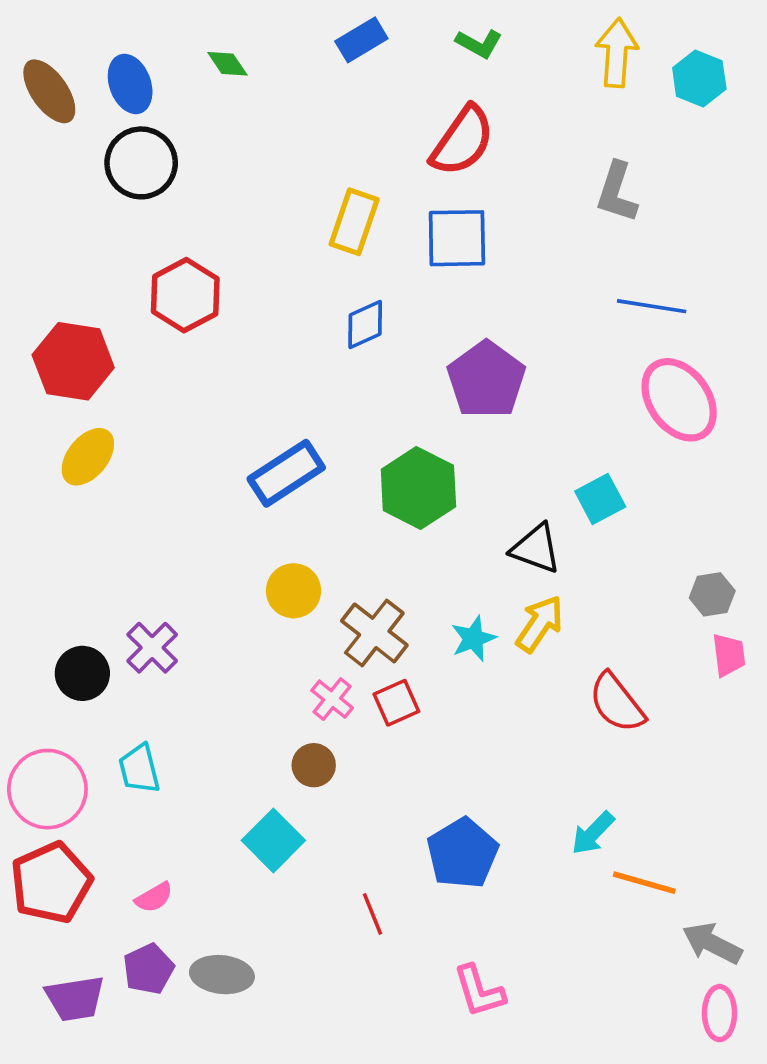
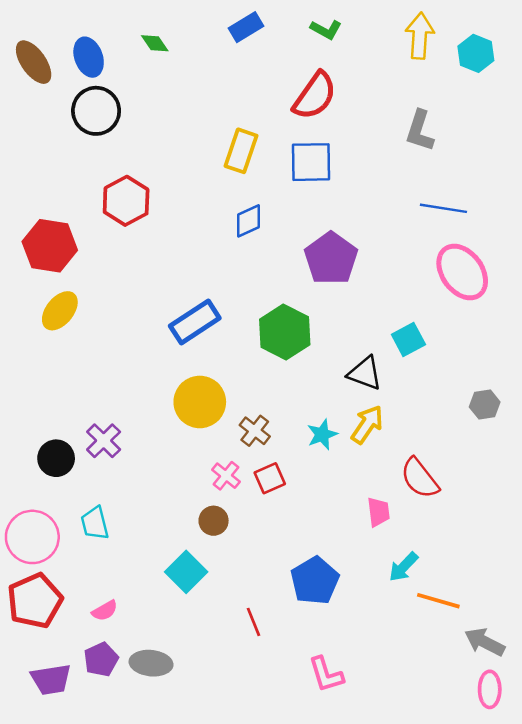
yellow circle: (294, 591) -> (200, 402), size x1.4
brown cross: (374, 633) -> (255, 431), size x0.7
pink trapezoid: (729, 655) -> (378, 512), moved

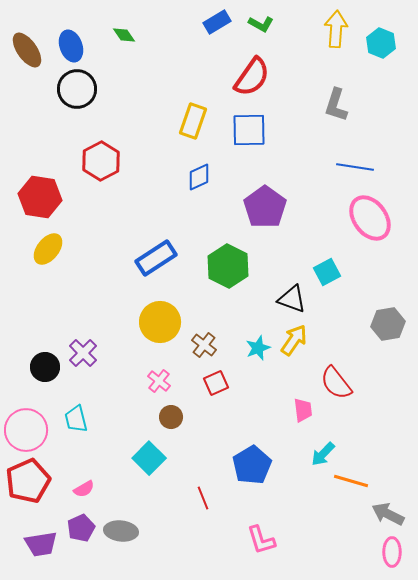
blue rectangle: (246, 27) -> (217, 22), moved
gray hexagon: (485, 404) -> (388, 324), size x1.4
pink cross: (226, 476) -> (159, 381), moved

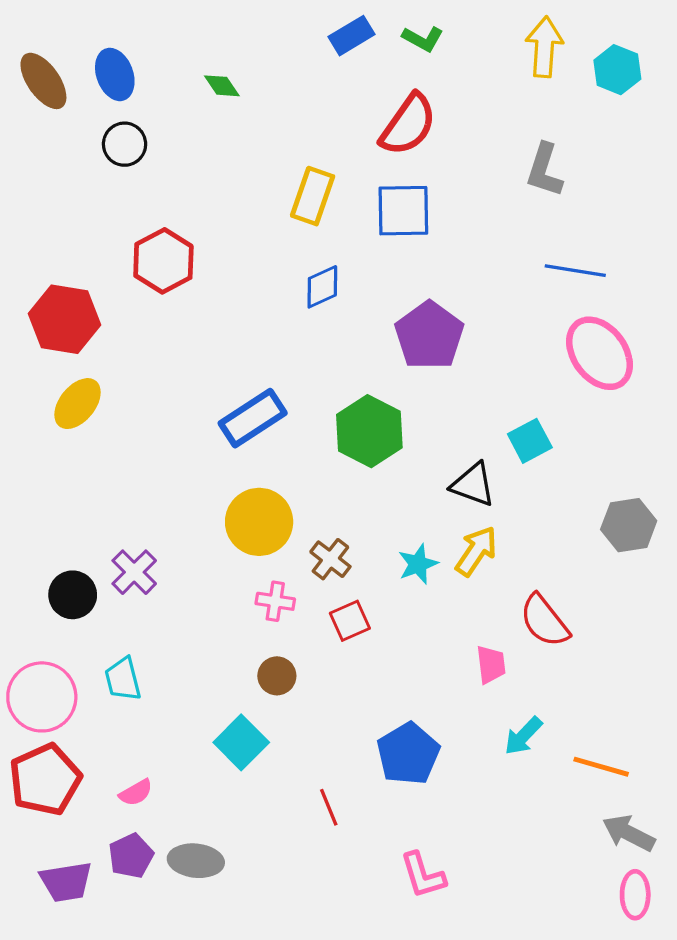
green diamond: (124, 35) -> (222, 86), moved
black circle: (77, 89) -> (125, 144), size x0.7
pink cross: (159, 381) -> (275, 601), moved, turned -30
orange line: (351, 481) -> (601, 767), moved

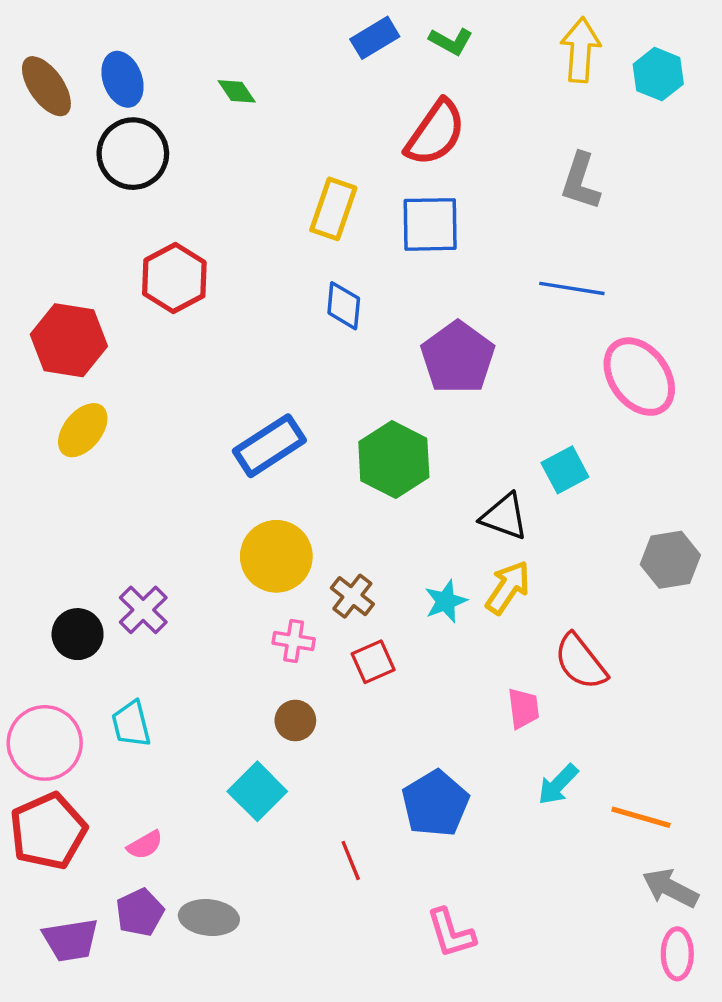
black circle: (125, 144) -> (133, 154), size x1.5
blue line: (575, 271) -> (572, 288), moved
blue diamond: (322, 287) -> (344, 306), turned -60

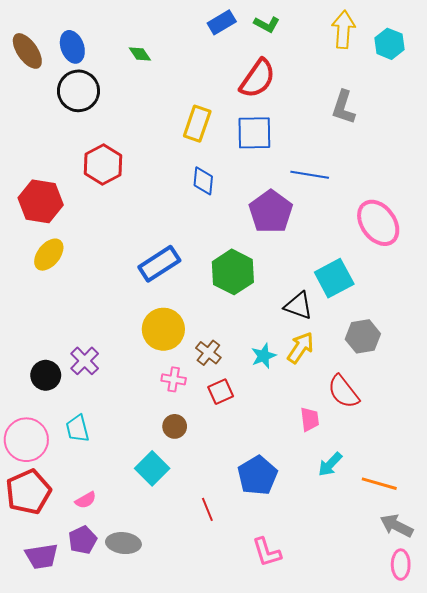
blue line: (572, 288) -> (310, 175), moved
cyan square: (565, 470) -> (334, 278), size x1.4
gray hexagon: (670, 560) -> (363, 336), moved

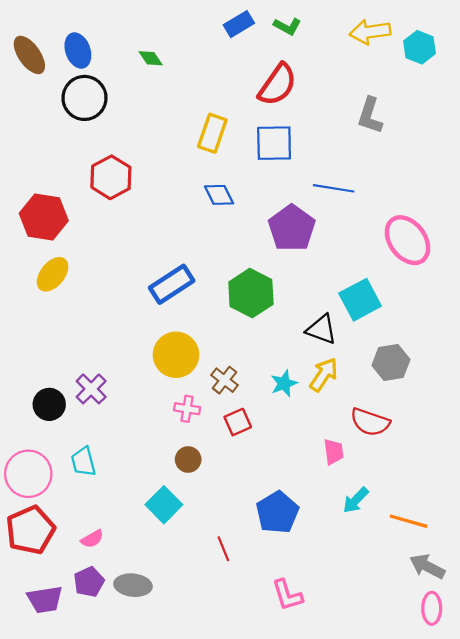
yellow arrow: (343, 29) -> (370, 32), turned -102
blue diamond: (203, 181) -> (219, 195), turned -32
red semicircle: (343, 392) -> (370, 422), turned -33

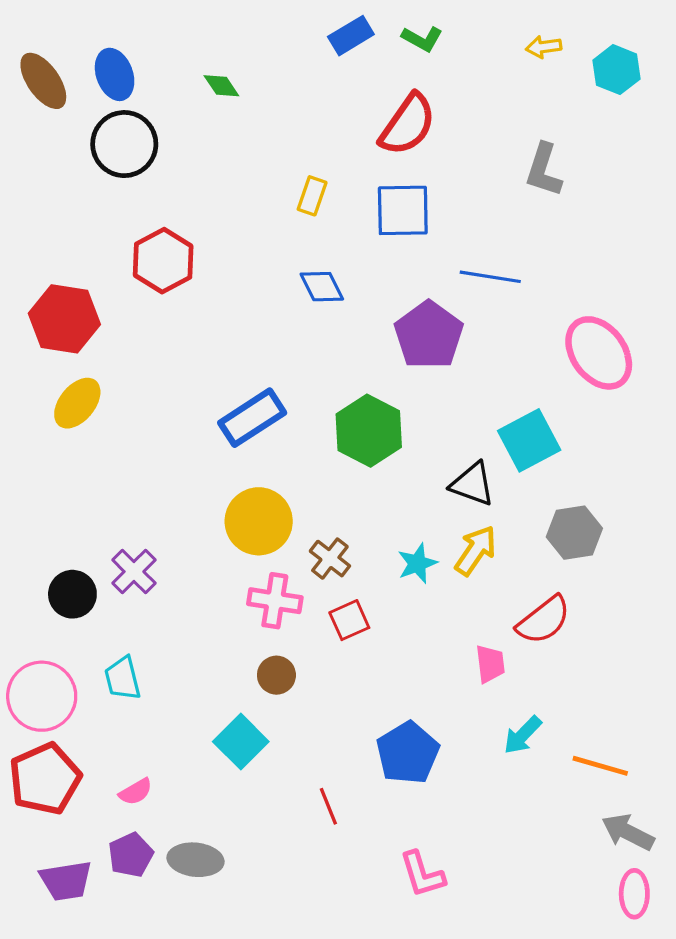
yellow arrow: (370, 32) -> (544, 47), size x0.6
yellow rectangle: (212, 133) -> (312, 196), size x0.7
pink cross: (187, 409) -> (275, 601), size x1.4
red semicircle: (370, 422) -> (544, 620), turned -57

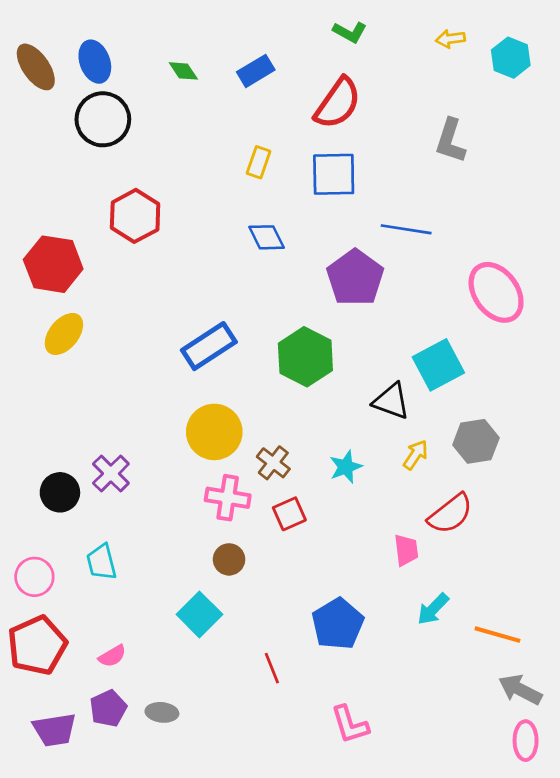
blue rectangle: (351, 36) -> (256, 71), moved
yellow arrow: (476, 550) -> (416, 455), moved, size x0.7
pink circle: (42, 696) -> (34, 577), size x0.7
gray ellipse: (196, 860) -> (162, 712), size x0.7

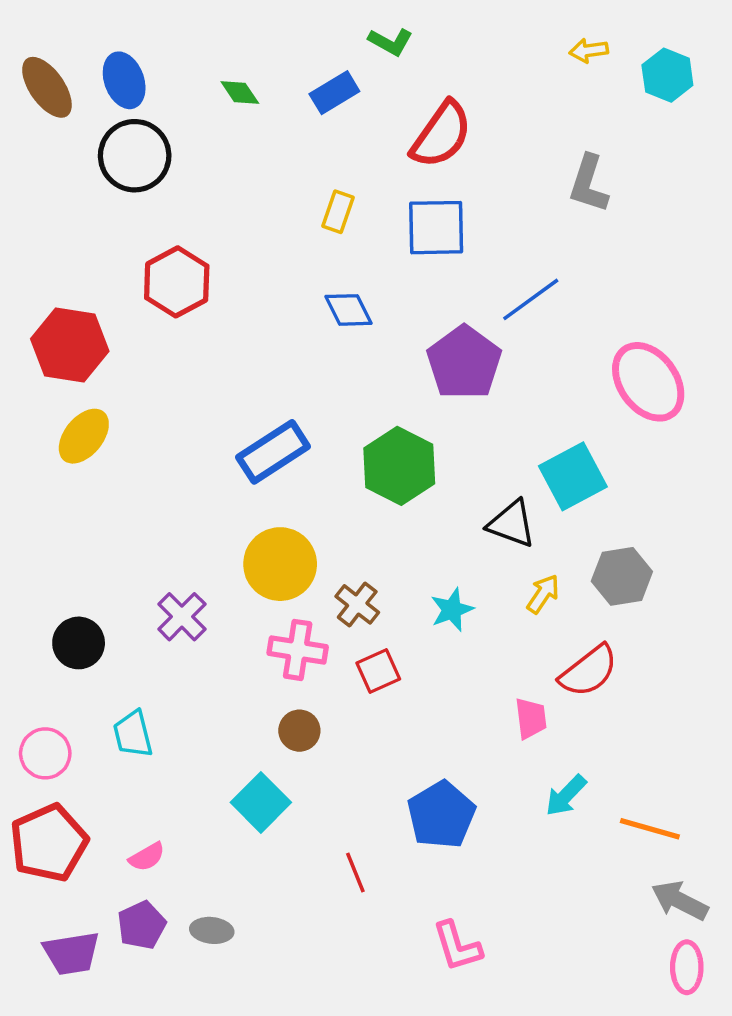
green L-shape: (350, 32) -> (391, 42), moved
blue line: (406, 229) -> (531, 299), turned -45
purple cross: (111, 474) -> (182, 617), moved

